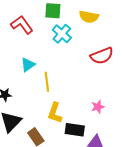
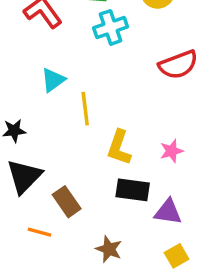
cyan cross: (62, 34) -> (111, 27), turned 30
yellow L-shape: (55, 113) -> (119, 148), moved

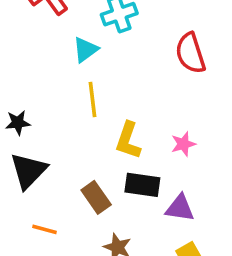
red semicircle: (178, 65) -> (190, 53), turned 93
cyan triangle: (53, 80) -> (85, 50), moved
brown rectangle: (67, 202) -> (96, 197), moved

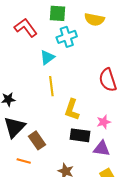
red semicircle: (190, 53) -> (108, 80), moved
pink star: (183, 144) -> (104, 122), moved
brown rectangle: (96, 197) -> (37, 140), moved

